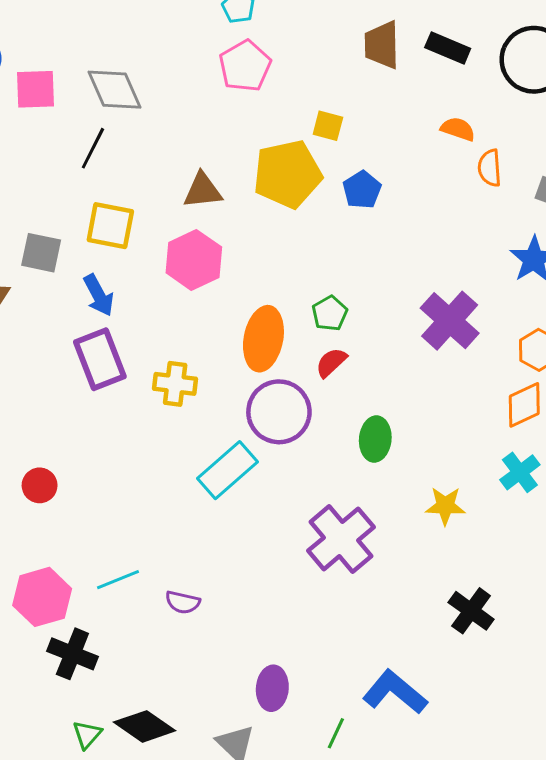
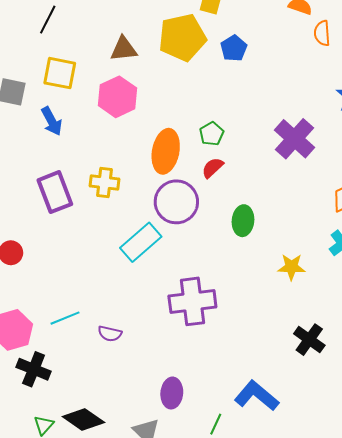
purple rectangle: (100, 359) -> (55, 192), moved
purple cross: (341, 539) -> (192, 301), moved, turned 33

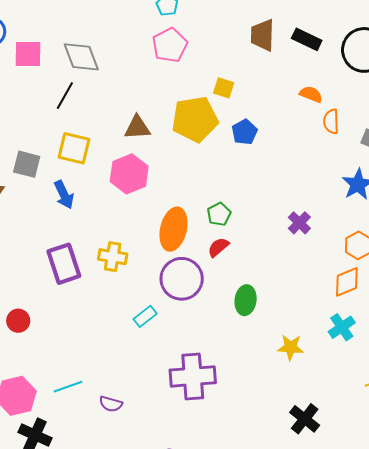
purple cross: (294, 139) -> (299, 223), size x0.6
cyan rectangle: (141, 242) -> (145, 316), size x0.6

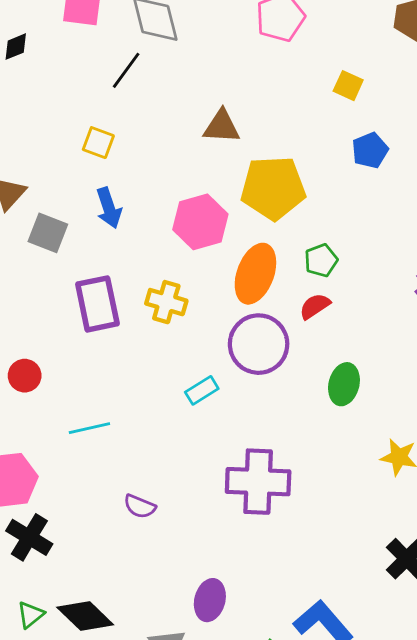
yellow pentagon: (195, 119) -> (273, 188), moved
yellow square: (74, 148) -> (98, 143), moved, size x0.7
gray square: (27, 164) -> (48, 233), moved
pink hexagon: (129, 174) -> (200, 222), moved
cyan line: (68, 387) -> (89, 428), moved

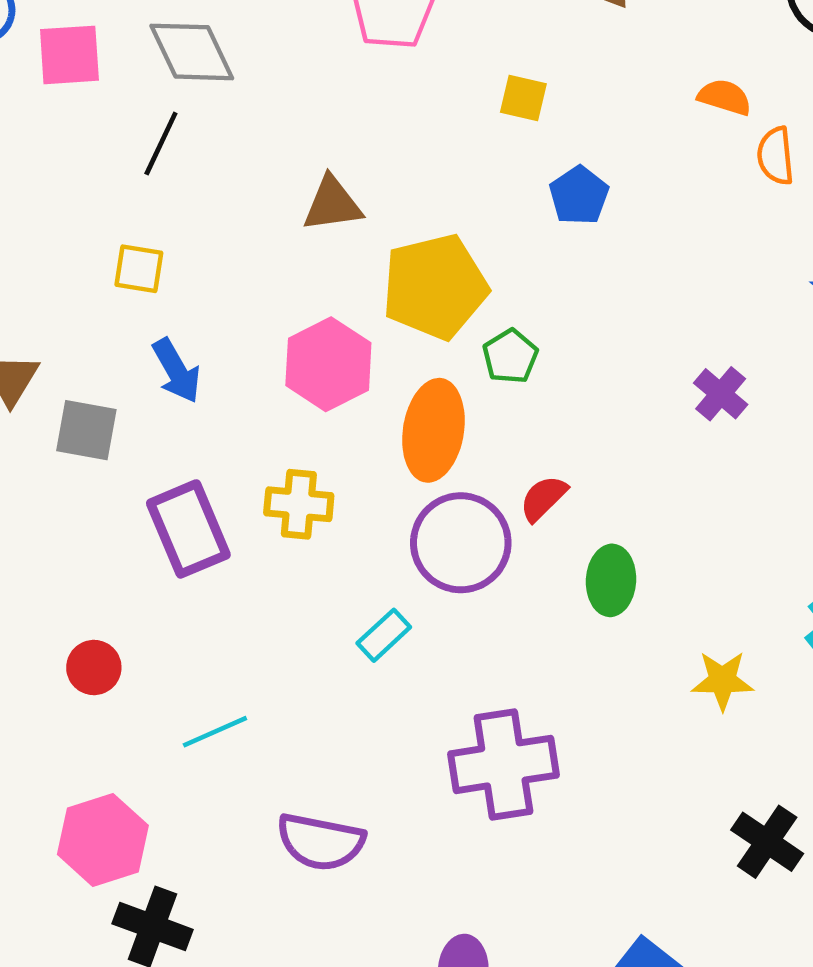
green pentagon: (321, 260) -> (510, 356), moved
red semicircle: (315, 306) -> (543, 498), moved
purple semicircle: (140, 506) -> (321, 842), size x1.6

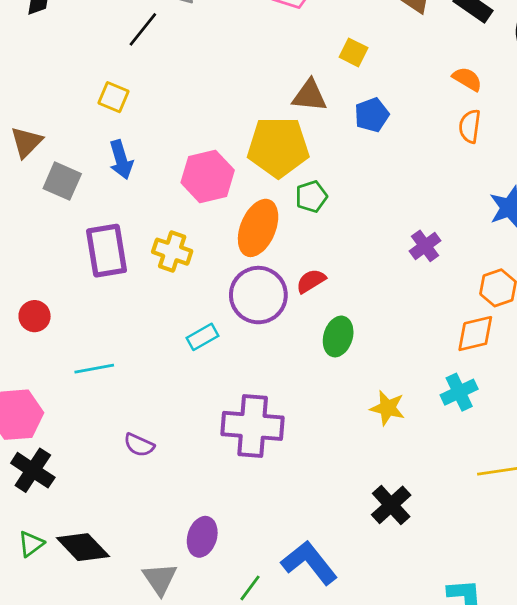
orange semicircle: (776, 156) -> (470, 126), moved
brown triangle: (332, 204) -> (310, 96), moved
purple semicircle: (321, 842) -> (139, 445), size x0.6

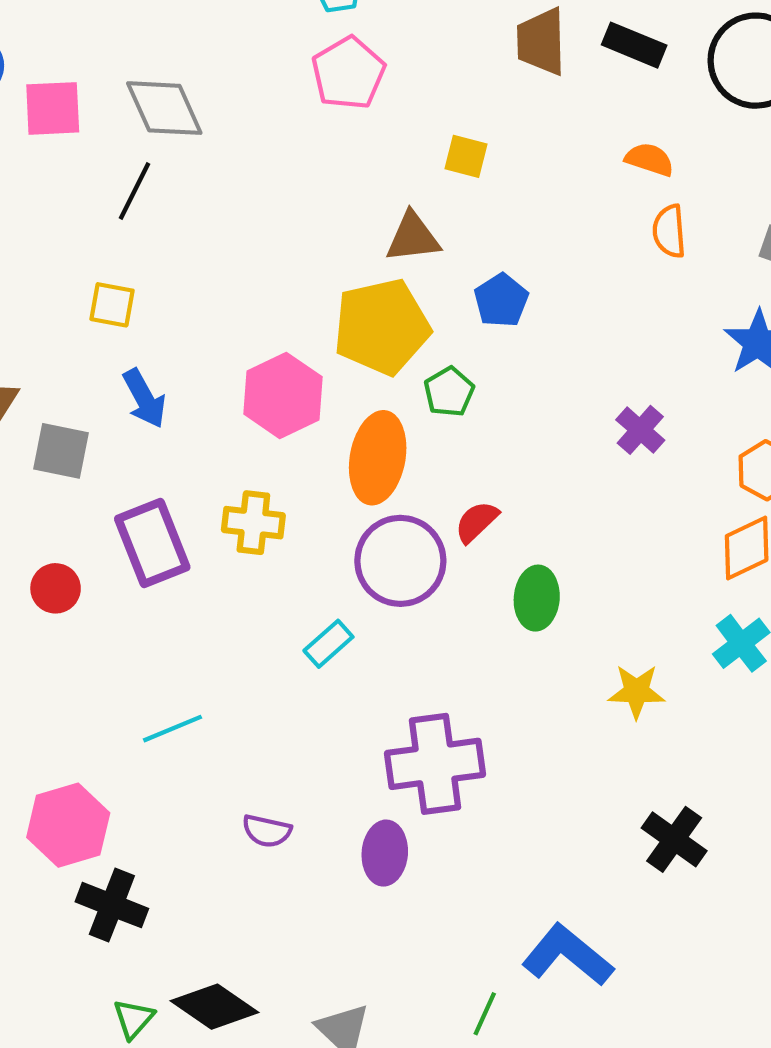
blue pentagon: (372, 115) -> (501, 300), moved
red circle: (35, 316) -> (56, 588), moved
purple ellipse: (202, 537) -> (385, 853), moved

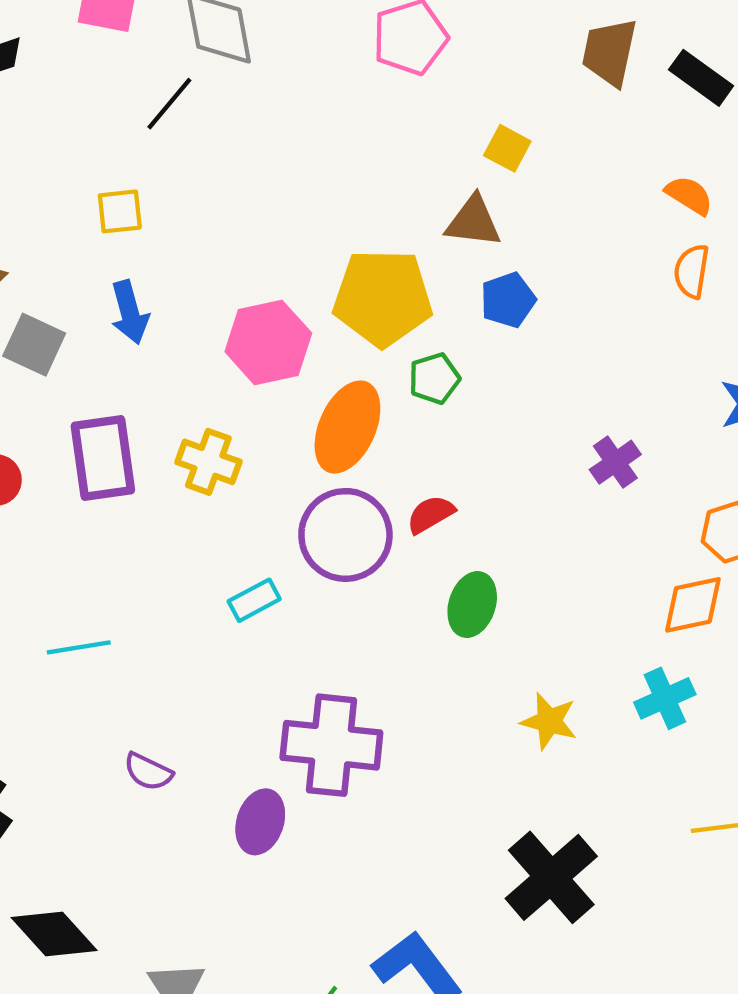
brown triangle: (413, 237) -> (473, 222), moved
yellow square: (112, 305) -> (120, 211), turned -30
black cross: (674, 839) -> (551, 877), size x1.4

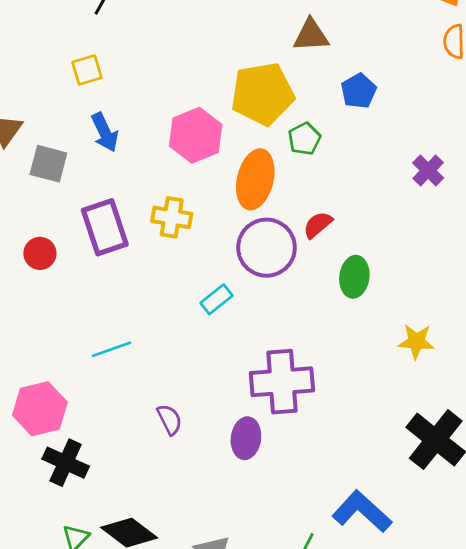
blue pentagon: (508, 300) -> (359, 91), moved
purple semicircle: (148, 772) -> (170, 420), turned -132

